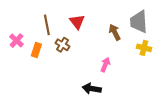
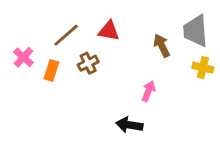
red triangle: (77, 22) -> (109, 31), turned -42
brown line: (47, 25) -> (66, 35), turned 60
brown cross: (62, 45) -> (88, 63), turned 32

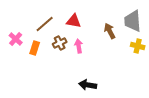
pink arrow: (148, 91) -> (79, 46), moved, turned -32

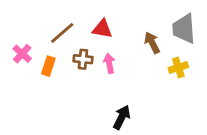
brown cross: (60, 43) -> (83, 59), turned 32
yellow cross: (138, 46) -> (178, 68), moved, turned -32
black arrow: (88, 85) -> (122, 117), turned 108

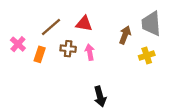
brown arrow: (152, 43) -> (125, 35), turned 48
black arrow: (122, 117) -> (100, 97), turned 138

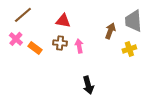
red triangle: (84, 24) -> (63, 21), moved
brown line: (51, 27) -> (23, 15), moved
orange rectangle: (40, 54) -> (35, 48), turned -72

